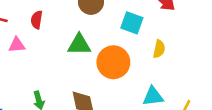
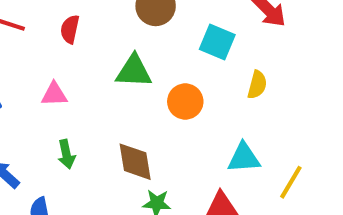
pink triangle: (17, 45) -> (54, 94), moved
orange circle: (113, 62) -> (185, 101), size x0.7

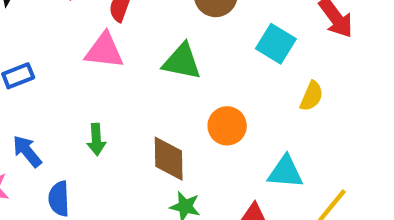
pink triangle: (54, 94) -> (104, 51), moved, size x1.4
orange circle: (185, 101) -> (227, 126), moved

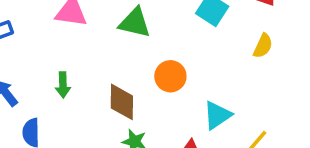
yellow semicircle: (312, 96) -> (263, 46), moved
cyan triangle: (285, 172) -> (217, 115), turned -40

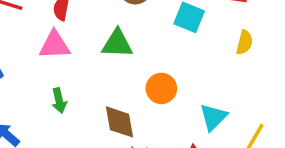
green arrow: (63, 85) -> (59, 101), moved

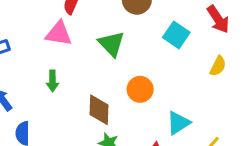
green triangle: (117, 44) -> (111, 44), turned 32

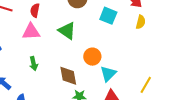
yellow semicircle: (218, 66) -> (141, 22), moved
cyan triangle: (178, 123) -> (108, 74), moved

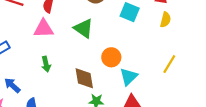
yellow line: (146, 85) -> (169, 64), moved

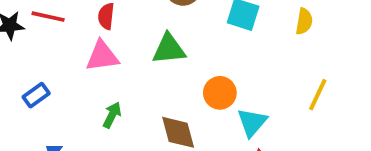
green triangle: (84, 28) -> (169, 49), turned -35
green arrow: (46, 64) -> (112, 115), turned -136

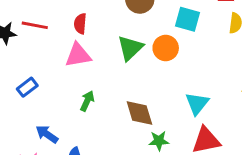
green triangle: (169, 49) -> (130, 48), turned -36
orange circle: (220, 93) -> (166, 48), moved

